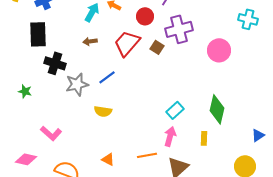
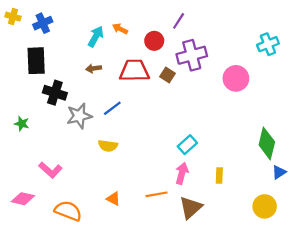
cyan cross: (248, 19) -> (268, 44), turned -36
red trapezoid: (127, 43) -> (134, 71), turned 48
green diamond: (217, 109) -> (267, 143), moved

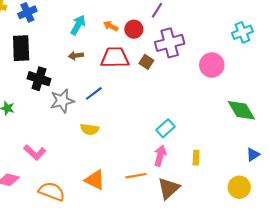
orange arrow: (120, 29) -> (111, 26), moved
green diamond: (267, 143) -> (241, 110), moved, turned -44
orange triangle: (113, 199) -> (95, 180), size x1.5

